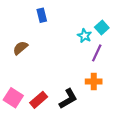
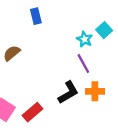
purple line: (97, 53) -> (83, 64), moved, turned -54
black L-shape: (68, 99) -> (68, 92), moved

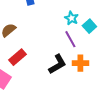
cyan square: (104, 30) -> (89, 26), moved
red rectangle: (32, 112) -> (17, 57), moved

